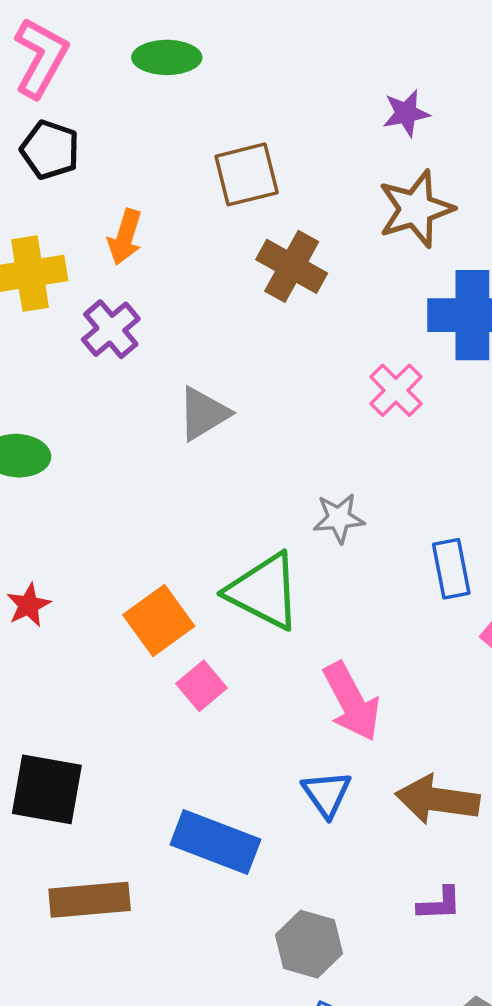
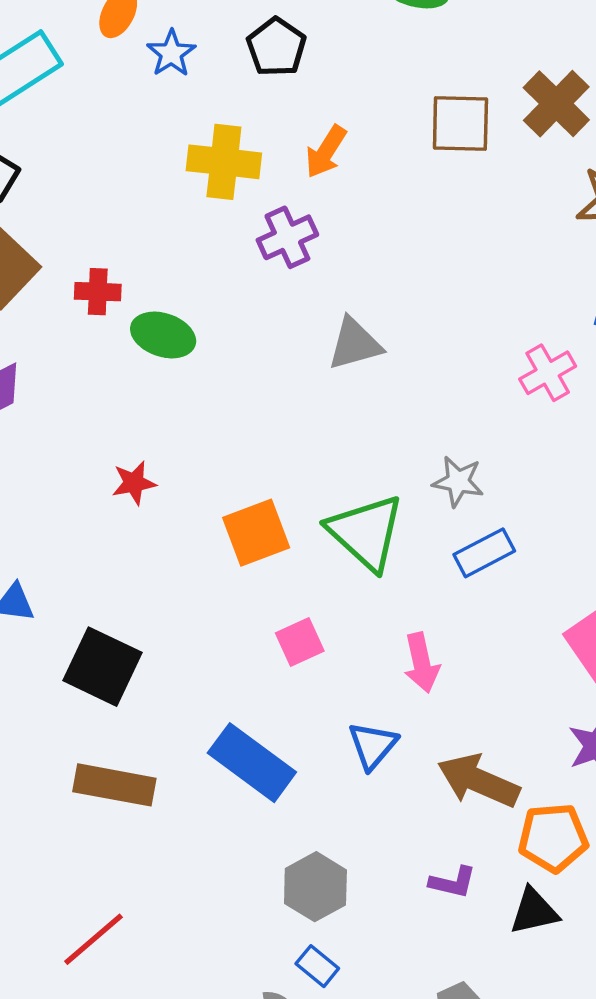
brown cross: (292, 266) -> (556, 104), moved
blue rectangle: (451, 569) -> (484, 553), moved, turned 58
pink square: (202, 686) -> (300, 642), moved
pink arrow: (352, 702) -> (422, 663), size x0.7

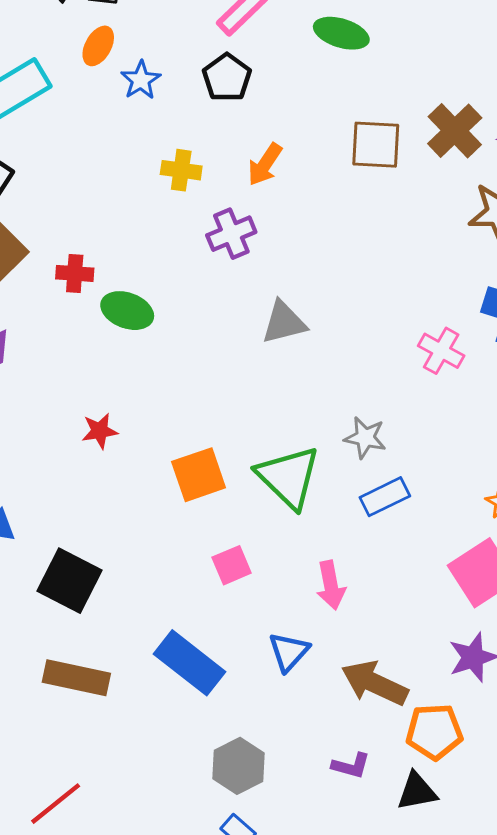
yellow cross: (224, 162) -> (181, 170), size x0.7
pink cross: (548, 373) -> (441, 351), turned -33

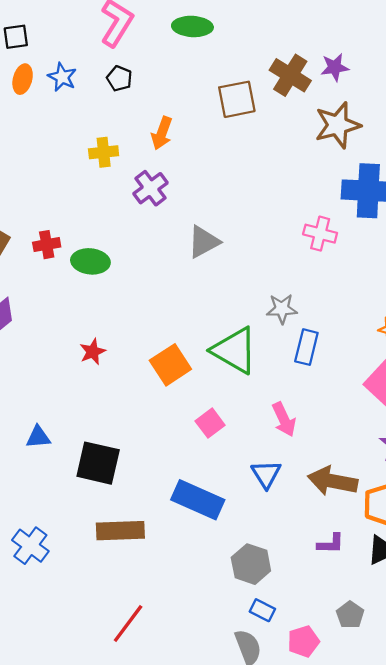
black pentagon: (227, 78) -> (119, 78), size x0.7
blue star: (141, 80) -> (62, 77), moved
blue rectangle: (385, 497) -> (306, 347), turned -36

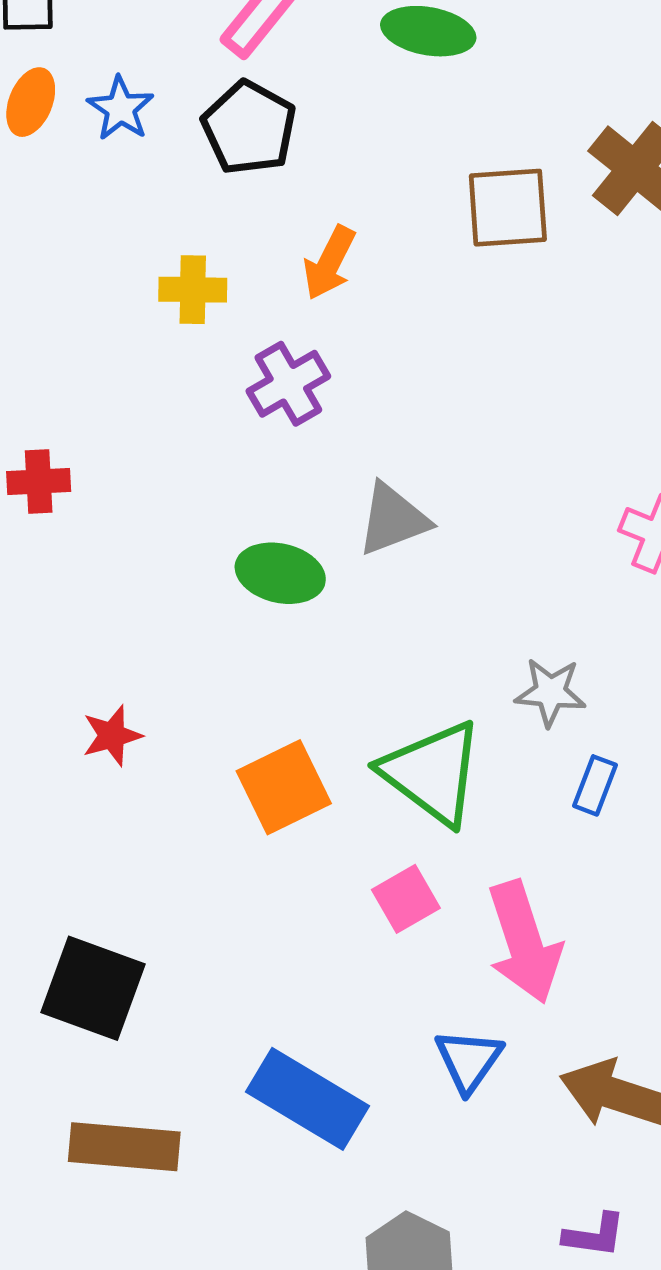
black pentagon: (119, 78) -> (249, 128), size x1.6
green ellipse: (90, 261) -> (280, 573), moved
blue rectangle: (306, 347) -> (595, 785), size x0.7
pink arrow: (284, 419) -> (524, 942), size x1.5
pink square: (210, 423) -> (406, 899), moved

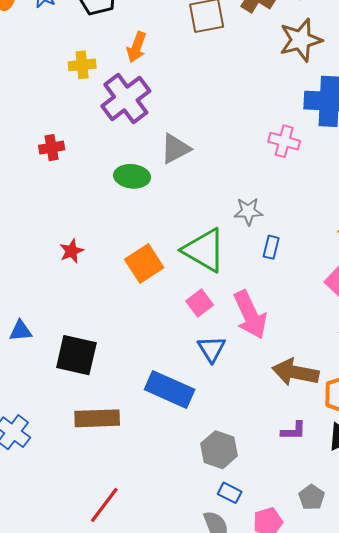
purple cross: (288, 384) -> (126, 99), size x1.5
red cross: (39, 481) -> (52, 148), moved
blue triangle: (469, 1060) -> (211, 349), moved

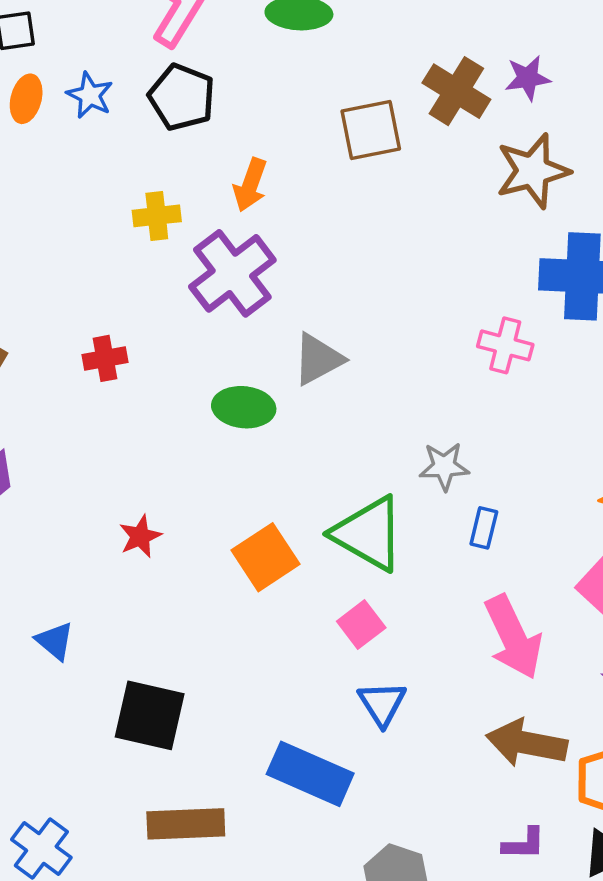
pink arrow: (250, 315) -> (513, 637), moved
blue triangle: (21, 331) -> (55, 641), moved, turned 45

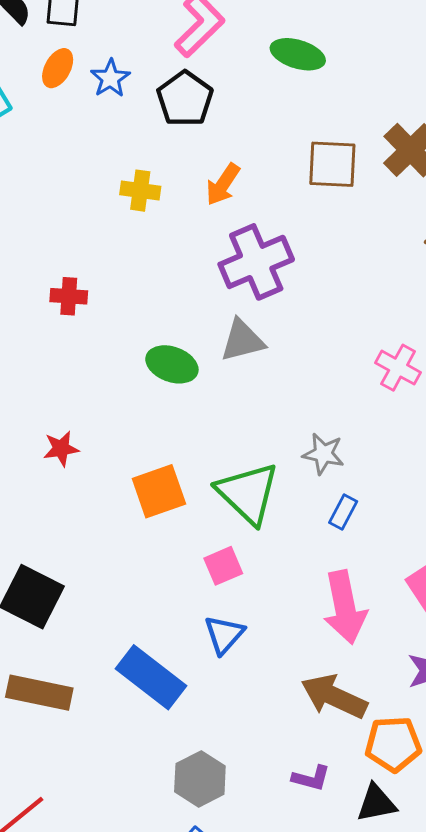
purple cross: (232, 273) -> (256, 262), moved

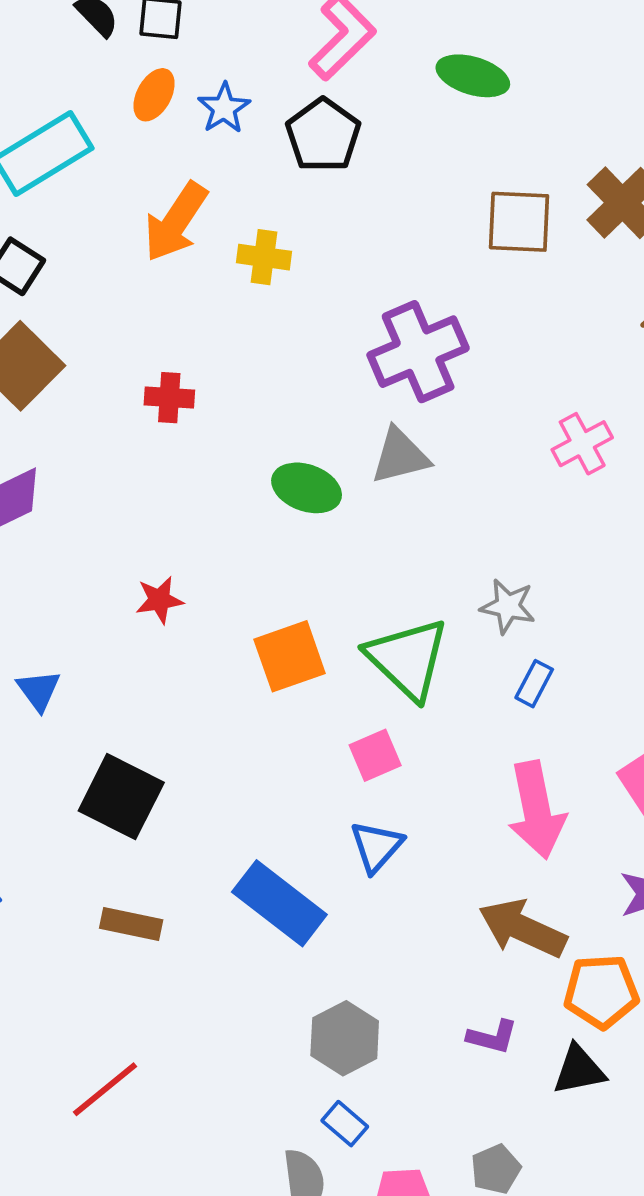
orange arrow: (223, 184) -> (176, 222), moved, size x1.4
pink cross: (398, 368) -> (582, 444), moved, turned 33
brown rectangle: (39, 693) -> (131, 924), size x0.7

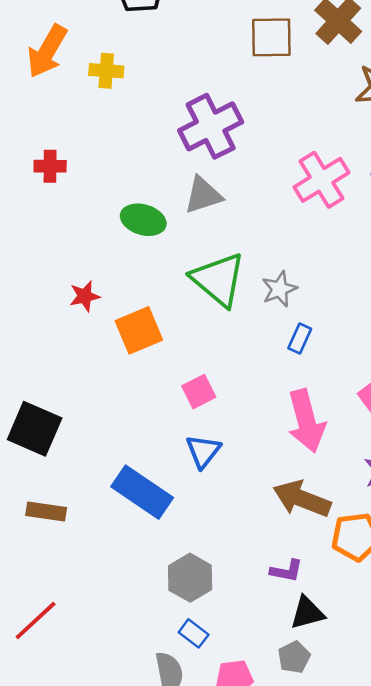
pink cross: (582, 444) -> (321, 180), size x1.4
red star: (159, 600) -> (85, 296), moved
gray star: (508, 606) -> (279, 289), turned -30
green triangle: (408, 659) -> (218, 280), moved
black triangle: (579, 1070) -> (307, 613), moved

